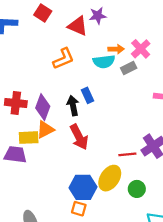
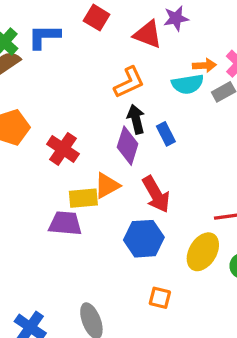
red cross: (16, 103) -> (63, 149), turned 30
black arrow: (73, 106) -> (136, 119), moved
purple diamond: (43, 107) -> (128, 146), moved
blue hexagon: (83, 187) -> (144, 239), moved

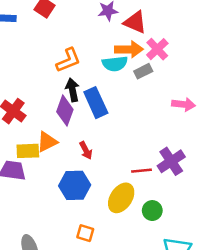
red triangle: (148, 34) -> (135, 22), moved
orange arrow: (204, 65) -> (129, 49), size x1.5
blue rectangle: (166, 134) -> (96, 103), size x1.6
red arrow: (156, 194) -> (86, 150), size x0.6

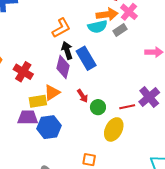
blue hexagon: (75, 185) -> (49, 127), moved
green circle: (152, 211) -> (98, 107), moved

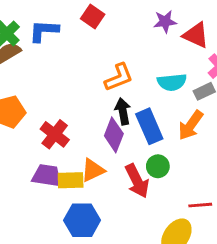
orange arrow: (107, 14) -> (191, 125), moved, turned 125
red arrow: (83, 96) -> (137, 181), size x1.6
green circle: (98, 107) -> (158, 166), moved
purple trapezoid: (28, 118) -> (47, 176), moved

